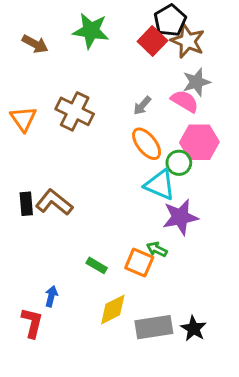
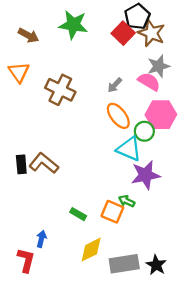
orange triangle: (23, 119) -> (19, 72), moved

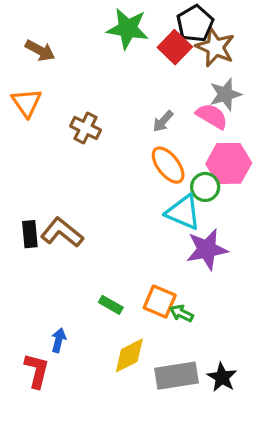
green star: (73, 25) -> (128, 29), moved
brown cross: (60, 90) -> (86, 128), size x0.7
green arrow: (127, 201) -> (182, 313), moved

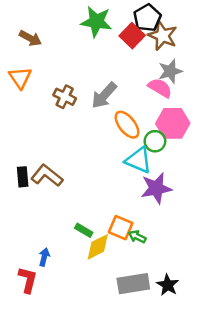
gray arrow: (163, 121) -> (104, 95), moved, size x1.6
yellow diamond: (129, 355) -> (98, 247), moved

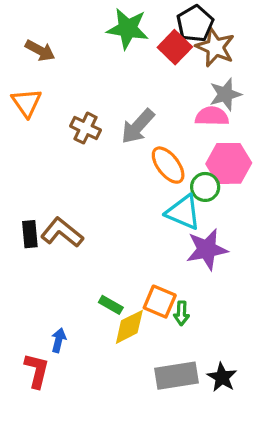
pink semicircle: (160, 88) -> (212, 116), turned -30
green arrow: (137, 237) -> (182, 313), turned -114

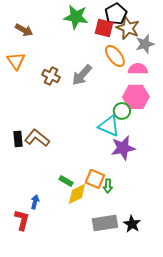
red square: (175, 47) -> (104, 28), turned -30
gray star: (225, 94) -> (145, 44), moved
pink semicircle: (212, 116) -> (138, 69), moved
orange ellipse: (168, 165) -> (115, 56), moved

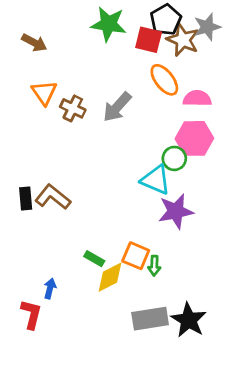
gray star: (145, 44) -> (207, 27), moved
orange triangle: (16, 61) -> (44, 93), moved
black star: (132, 224) -> (189, 320), size x1.4

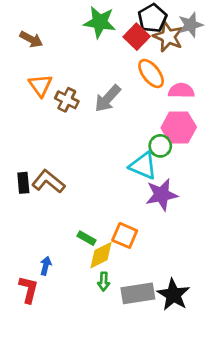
red square: (149, 40) -> (137, 37), turned 30
green arrow: (154, 266) -> (104, 282), moved

